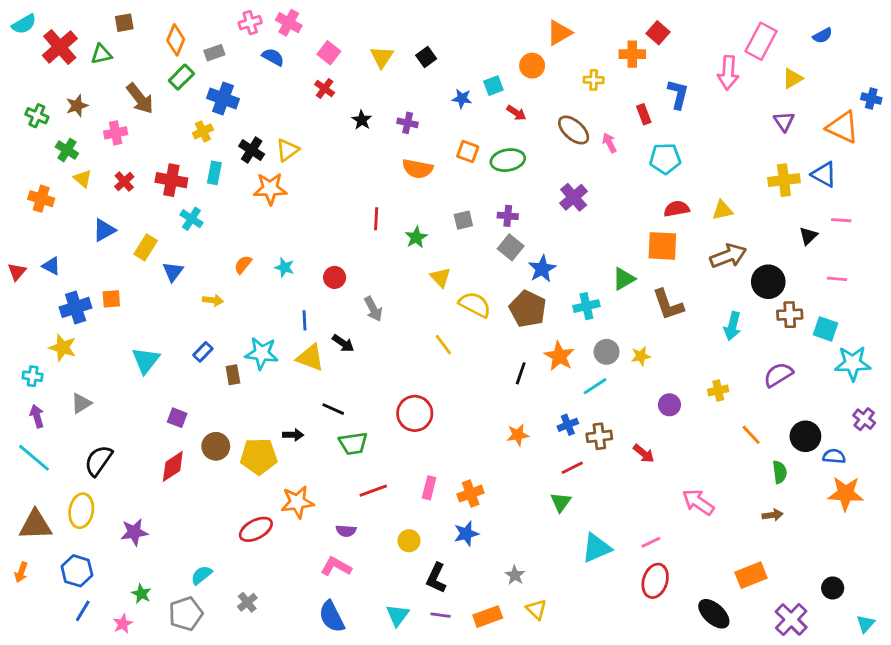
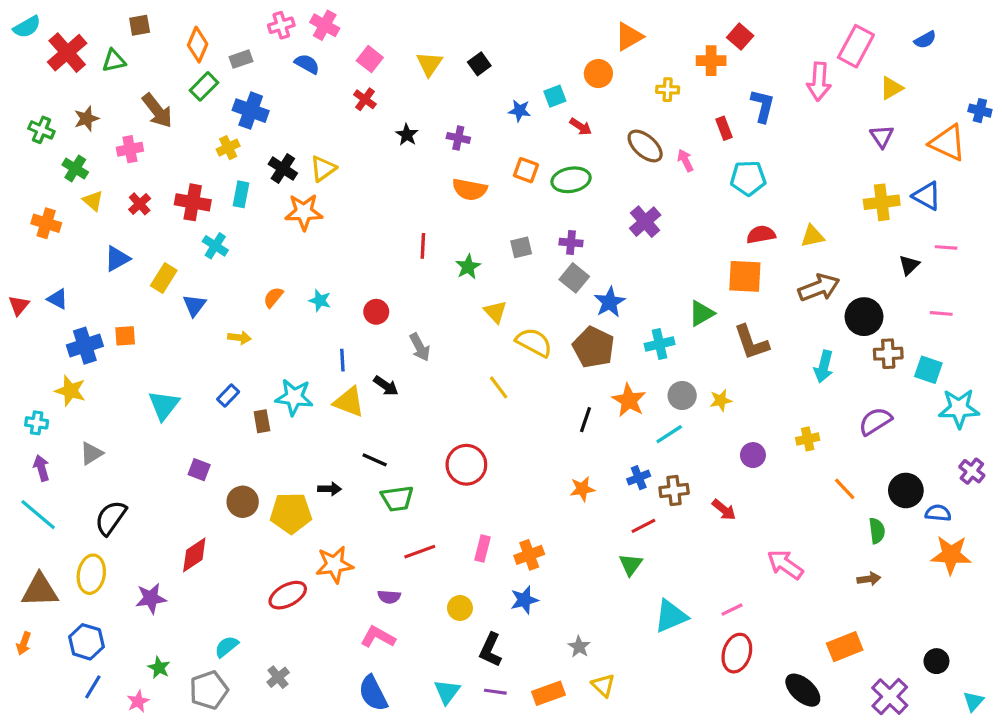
red diamond: (173, 466) -> (194, 555), moved

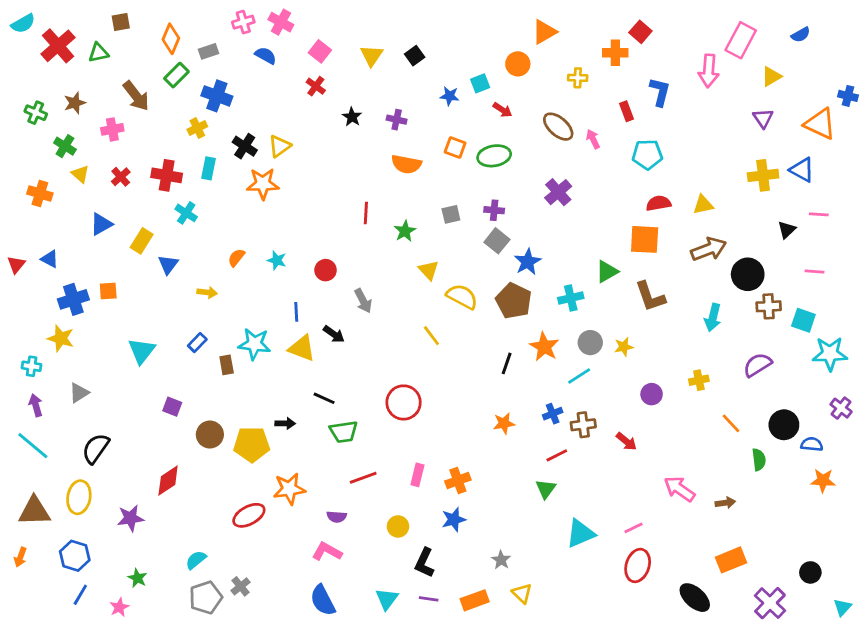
orange star: (951, 555) -> (823, 480), size x0.7
brown arrow: (869, 579) -> (725, 503), moved
gray pentagon: (209, 690) -> (206, 598), moved

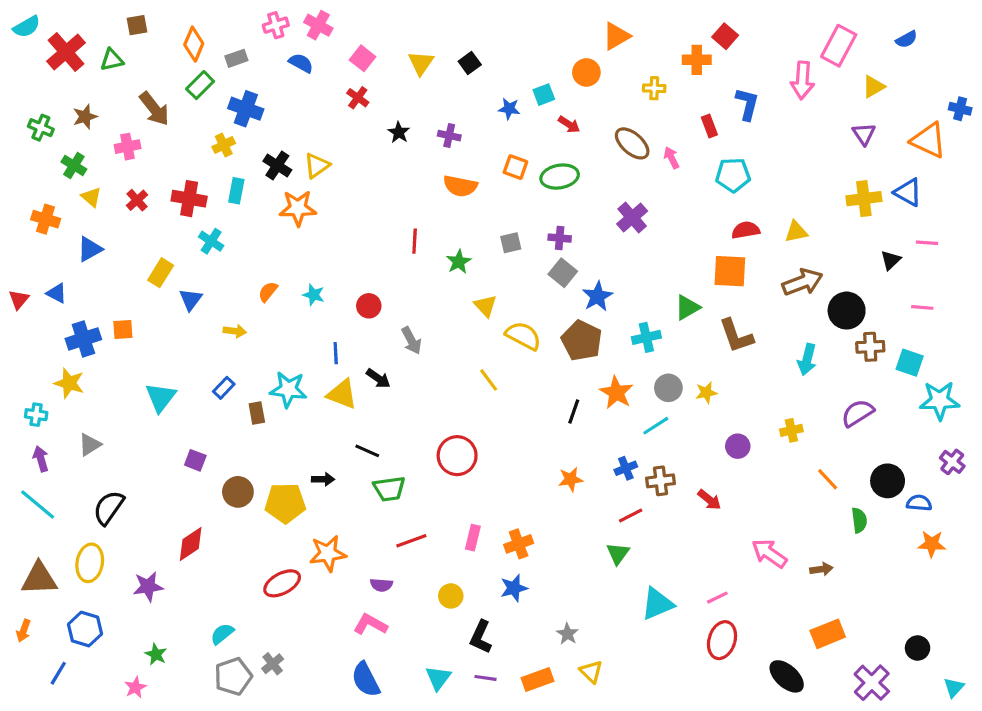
blue triangle: (101, 224) -> (90, 249), moved
blue line: (80, 595) -> (58, 673), moved

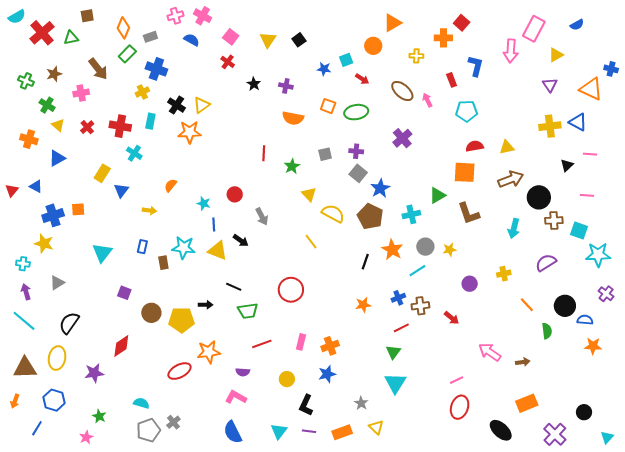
cyan star: (314, 295) -> (204, 203), moved
blue rectangle: (224, 388) -> (142, 247), turned -32
cyan triangle: (657, 604) -> (395, 383), moved, turned -35
cyan semicircle: (222, 634) -> (141, 403), turned 56

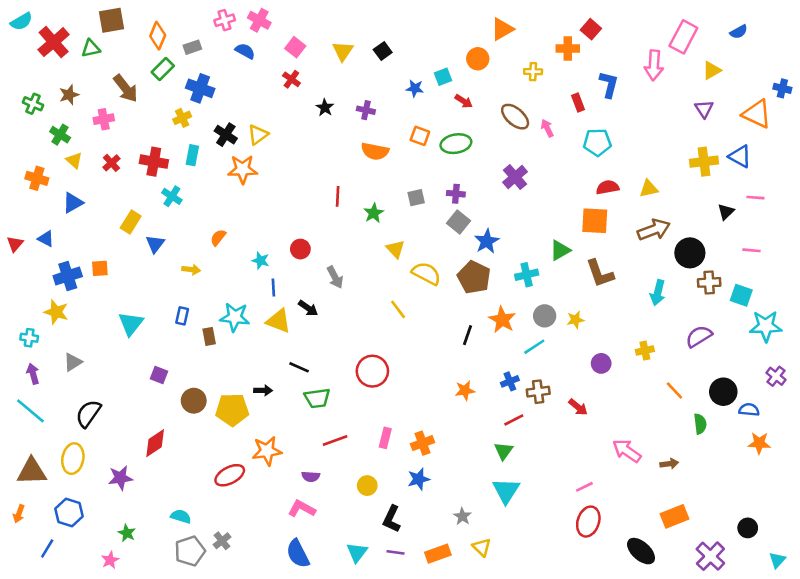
brown square: (87, 16) -> (111, 20), size x1.5

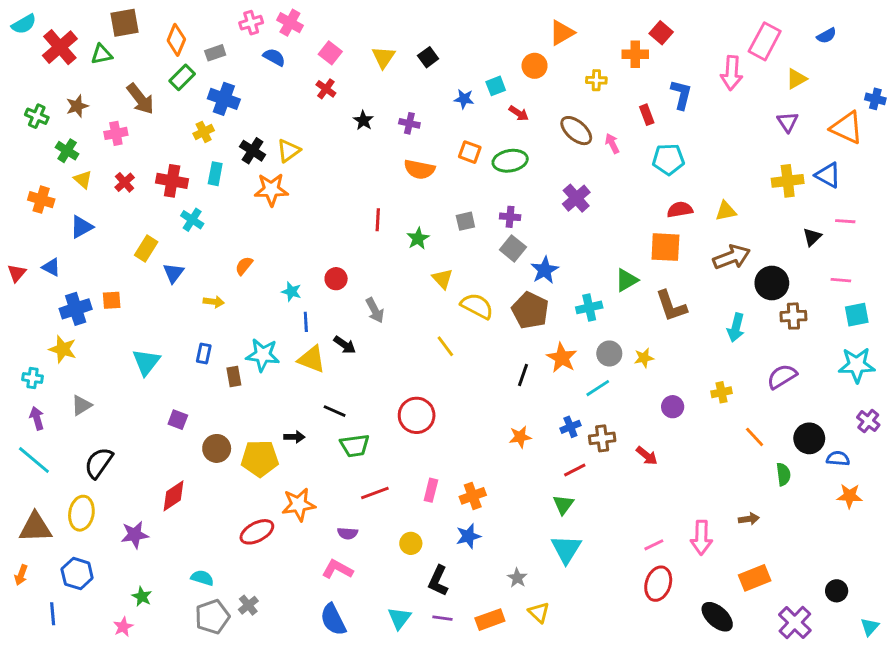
cyan square: (741, 295) -> (857, 315), moved, turned -30
pink arrow: (627, 451) -> (701, 538), moved, turned -124
blue line: (47, 549) -> (53, 614), turned -36

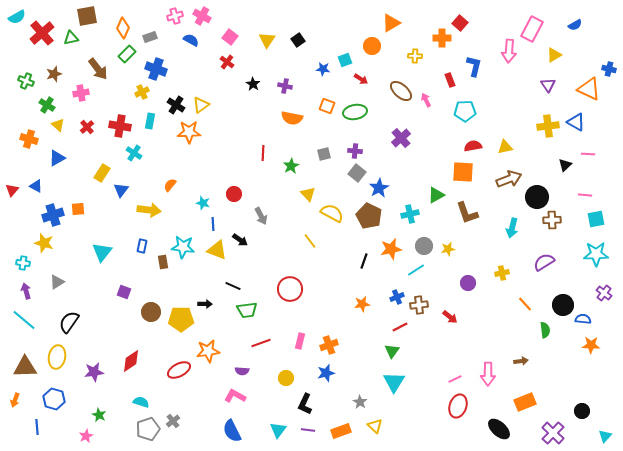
yellow arrow: (214, 302) -> (149, 210), size x1.6
orange star: (562, 358) -> (391, 249), turned 30
red diamond: (173, 496) -> (131, 361), moved

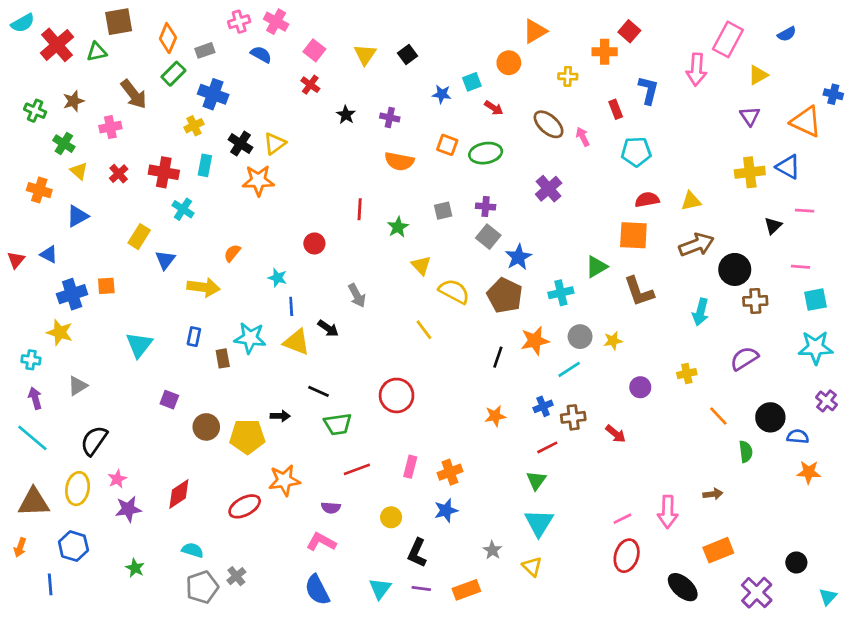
red circle: (234, 194) -> (314, 243), moved
yellow triangle: (375, 426) -> (532, 567), moved
pink star: (86, 436) -> (117, 479), moved

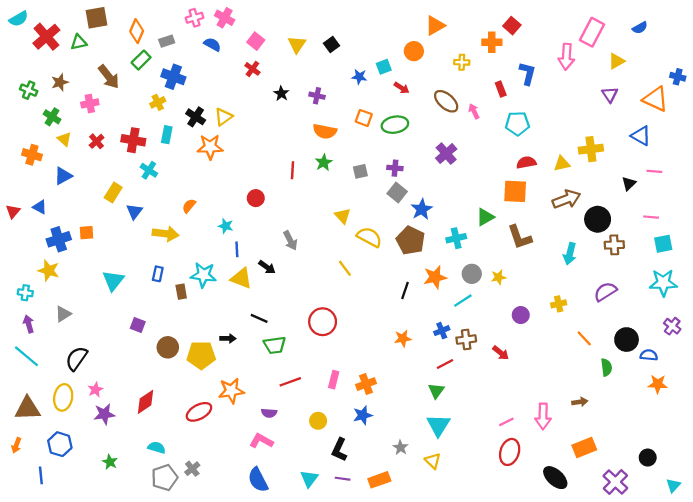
yellow cross: (750, 172) -> (591, 149), moved
green star: (398, 227) -> (324, 162), moved

